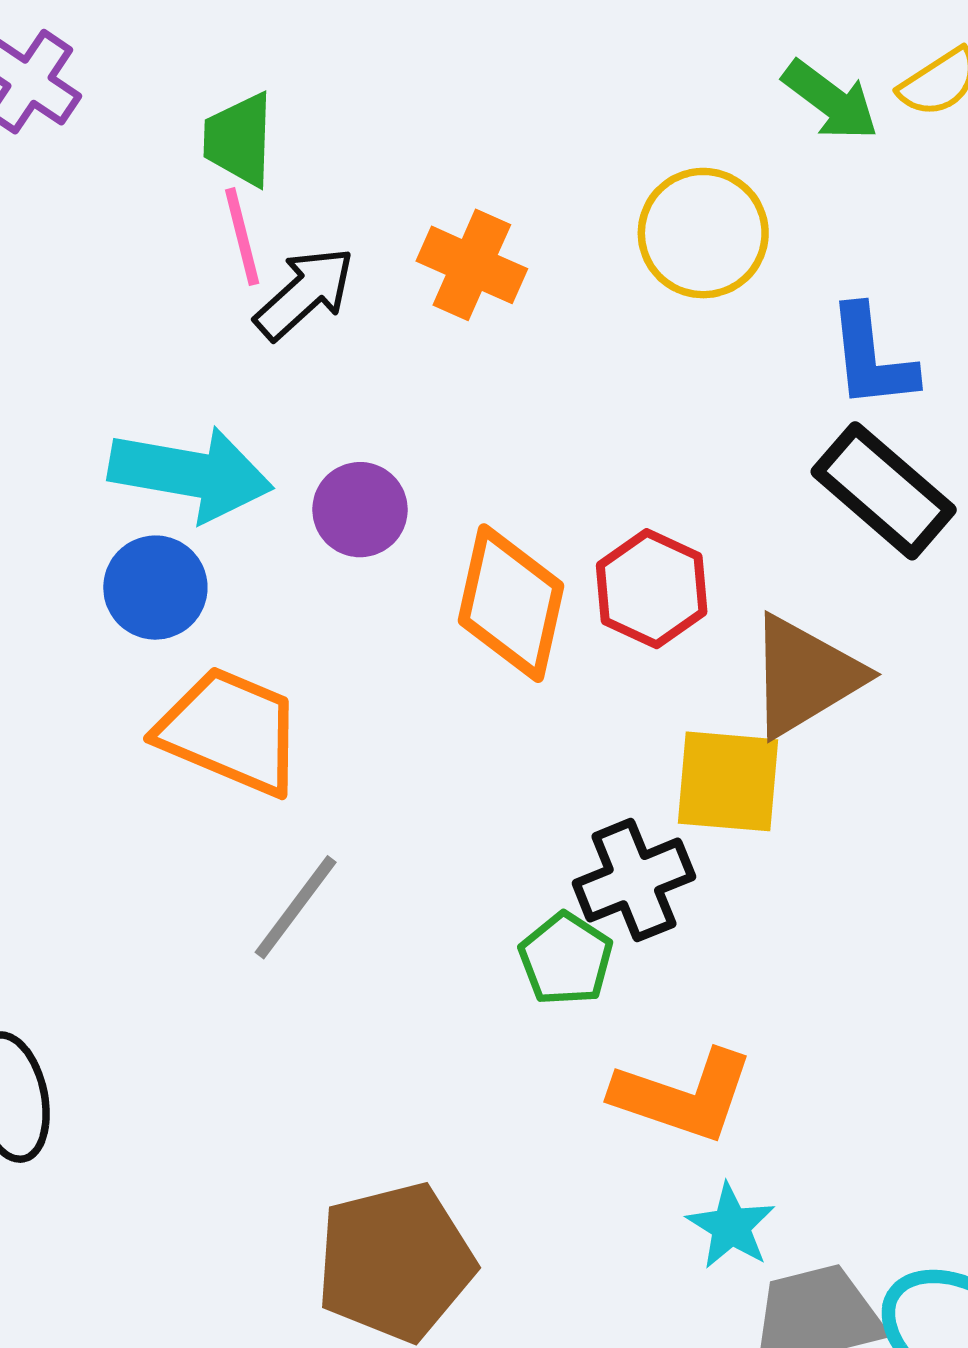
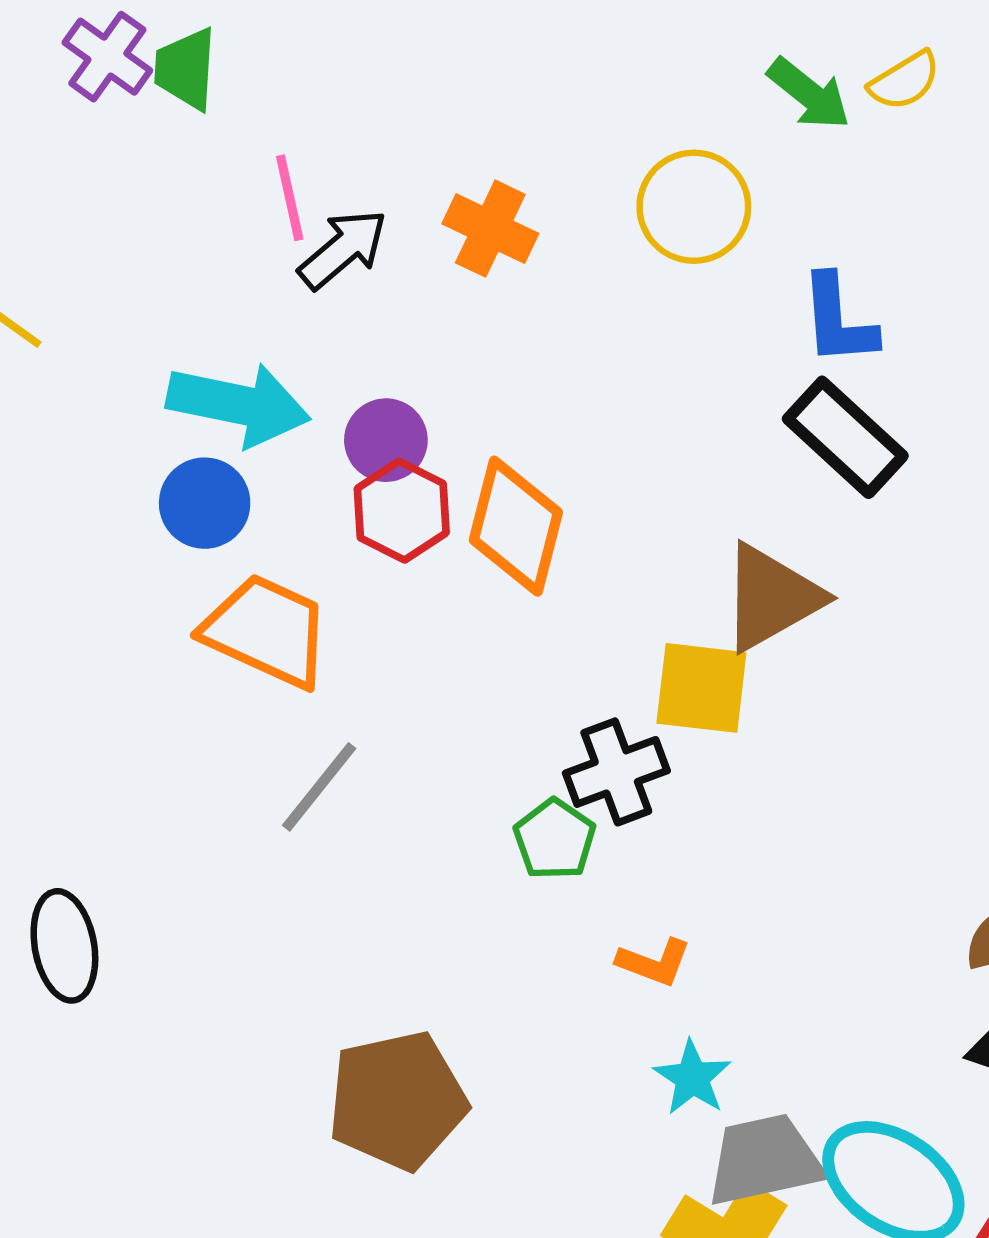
green trapezoid: (239, 140) -> (186, 69), moved
red hexagon: (652, 589) -> (402, 511), moved
orange L-shape: (683, 1096) -> (654, 962), size x0.6

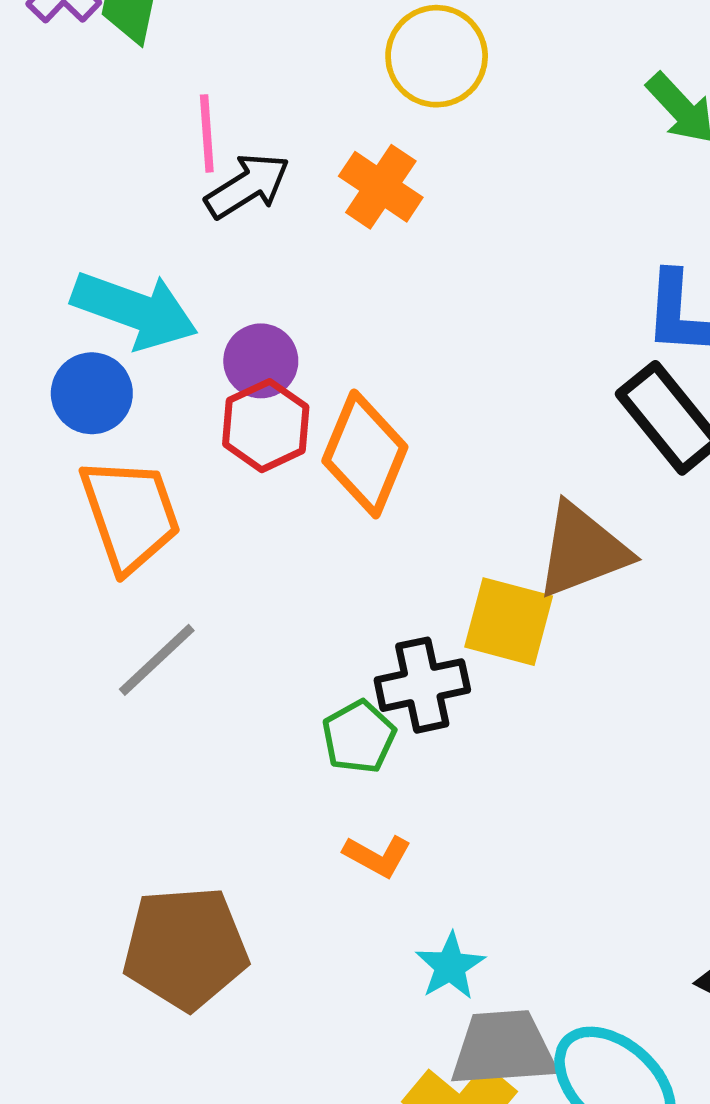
yellow circle: (694, 207) -> (437, 56), moved
orange trapezoid: (266, 631) -> (130, 515), turned 38
orange L-shape: (654, 962) -> (377, 856), moved

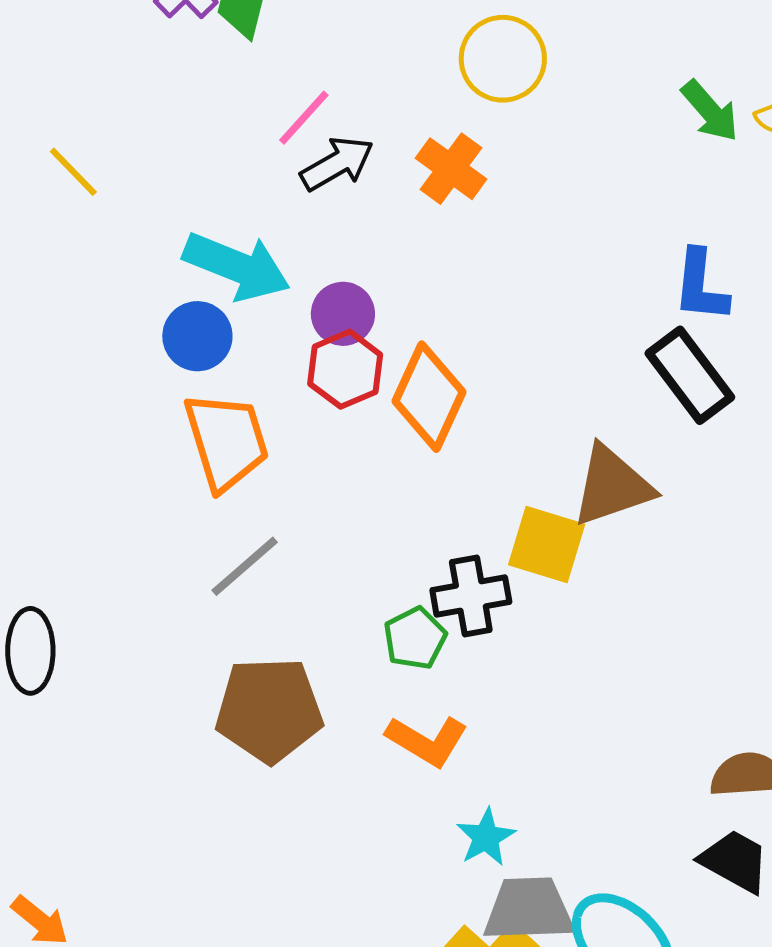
pink line: (207, 133) -> (304, 118), turned 44
orange L-shape: (377, 856) -> (427, 741), size x1.4
brown pentagon: (185, 948) -> (269, 710), moved

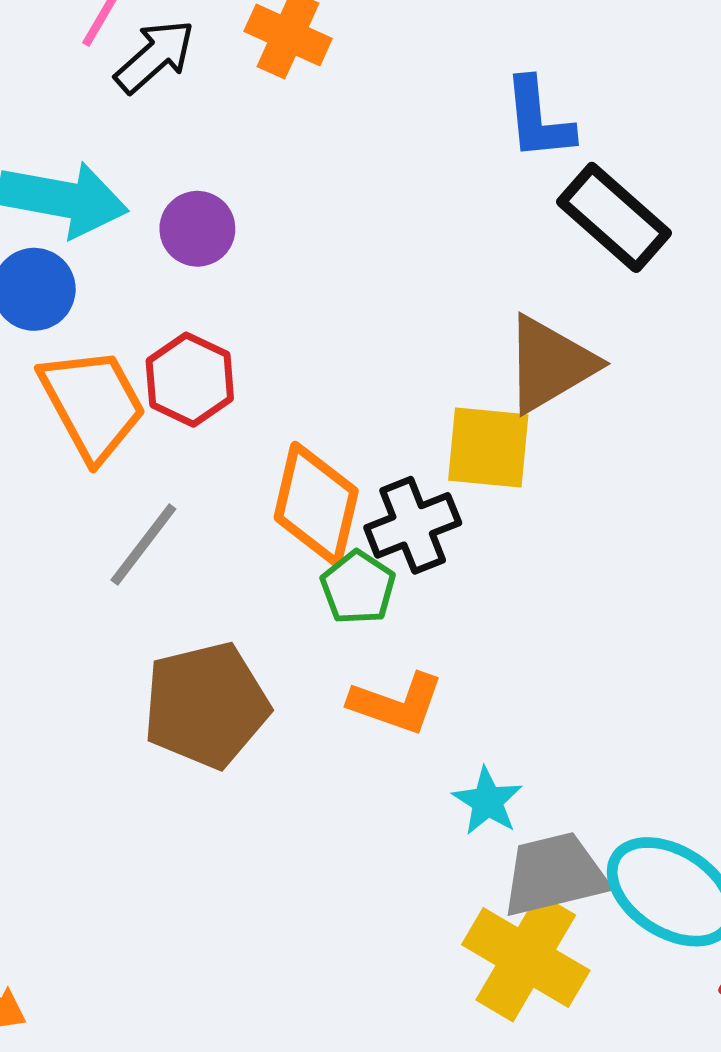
blue L-shape: (701, 286) -> (538, 119), moved
red hexagon: (345, 369) -> (190, 380), moved
orange diamond: (429, 397) -> (316, 504), moved

